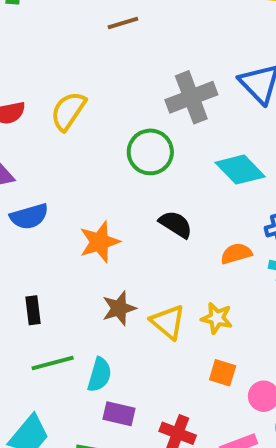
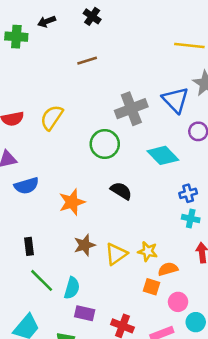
orange semicircle: (236, 254) -> (168, 269), moved
yellow triangle: (168, 322) -> (116, 254), turned 45
green line: (53, 363) -> (42, 280), turned 60

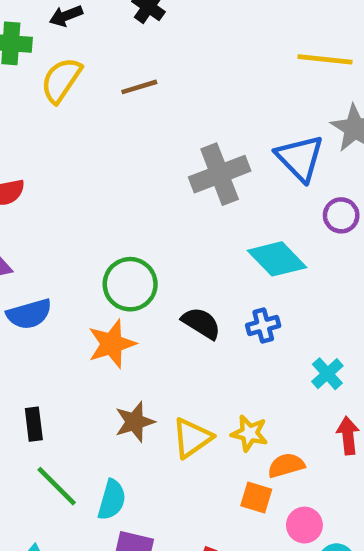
yellow semicircle: (52, 117) -> (61, 80), moved
green circle: (105, 144) -> (130, 284), moved
blue cross: (188, 193) -> (263, 325), moved
cyan cross: (191, 219) -> (327, 374), turned 36

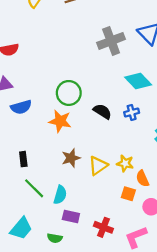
orange star: (112, 344) -> (60, 121), turned 30
orange semicircle: (286, 465) -> (142, 179), turned -98

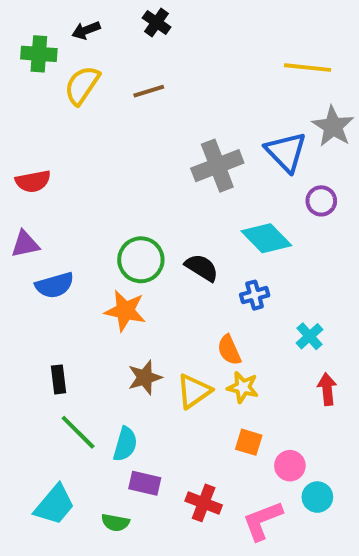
black semicircle: (102, 111) -> (202, 268), moved
orange semicircle: (142, 179) -> (229, 350), moved

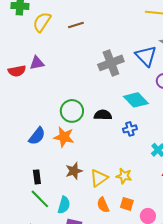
purple triangle: (25, 244) -> (37, 63), moved
black semicircle: (202, 268) -> (103, 115), turned -30
blue semicircle: (55, 285) -> (37, 136), moved, turned -36
orange semicircle: (229, 350) -> (103, 205), moved
black rectangle: (59, 379) -> (37, 177), moved

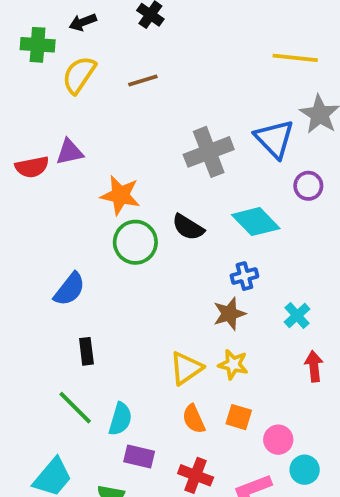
black semicircle: (103, 115) -> (188, 227), moved, turned -150
orange star: (64, 137) -> (120, 195), moved
brown star: (74, 171) -> (229, 314), moved
black rectangle: (37, 177) -> (86, 351), moved

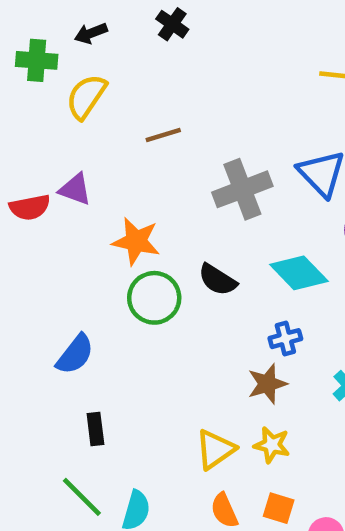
brown line: (143, 81) -> (163, 135), moved
purple triangle: (70, 152) -> (75, 189), turned 32

